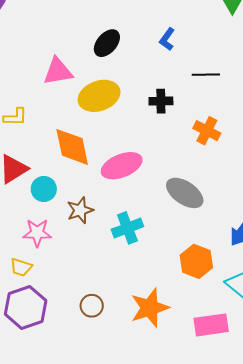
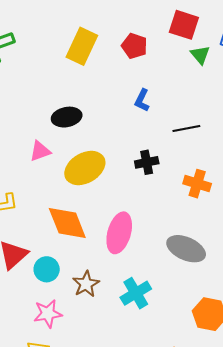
black ellipse: (107, 43) -> (67, 117), moved, turned 48
pink triangle: (58, 71) -> (40, 151), size x0.7
pink ellipse: (122, 166) -> (119, 233), turned -42

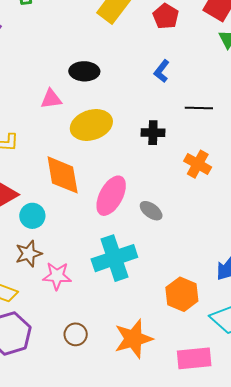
gray ellipse: (186, 249) -> (151, 211), moved, size x0.6
brown star: (86, 284) -> (29, 254), moved
cyan cross: (136, 293) -> (114, 258), size x1.4
pink star: (48, 314) -> (57, 276), moved

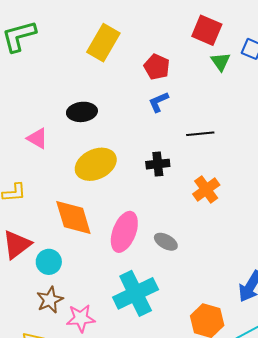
red pentagon: (166, 16) -> (157, 67), moved
blue L-shape: (162, 71) -> (159, 102), turned 35
pink triangle: (51, 99) -> (37, 138), moved, turned 45
orange cross: (198, 164) -> (206, 190), turned 32

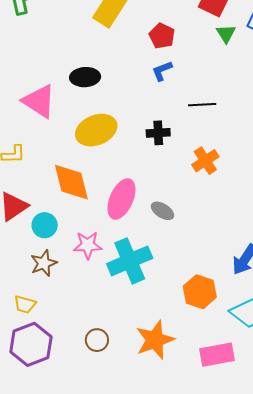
pink triangle: (37, 138) -> (39, 101), size x1.6
pink star: (81, 318) -> (88, 245), moved

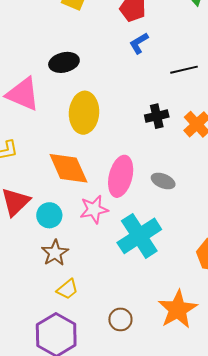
yellow ellipse: (96, 130) -> (84, 113), turned -54
black cross: (158, 133) -> (157, 116), moved
pink star: (88, 245) -> (94, 209), moved
yellow trapezoid: (25, 304) -> (67, 289), moved, turned -45

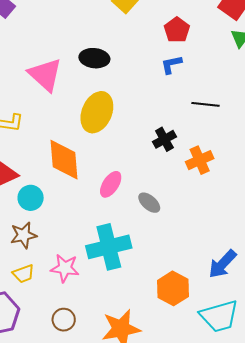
black cross: (157, 116) -> (164, 139), turned -35
pink ellipse: (121, 176) -> (111, 184), size x0.7
pink star: (94, 209) -> (65, 268), moved

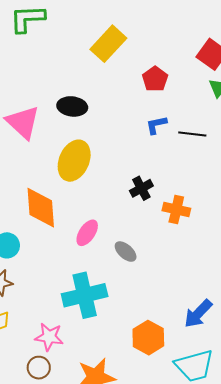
blue L-shape: (171, 64) -> (156, 125), moved
black line: (206, 104) -> (192, 134), moved
orange cross: (200, 160) -> (176, 209), turned 36
pink star: (65, 268) -> (49, 337), moved

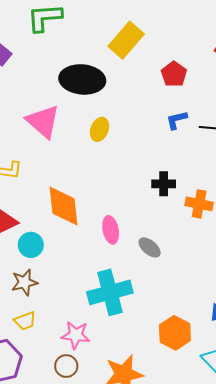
black ellipse: (72, 106) -> (82, 79), moved, size x1.5
yellow ellipse: (74, 161) -> (100, 129), moved, size x0.6
black cross: (141, 188) -> (164, 184), turned 30
pink ellipse: (87, 233) -> (111, 230), turned -44

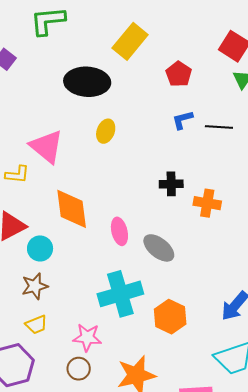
pink triangle: (43, 121) -> (47, 147), moved
gray ellipse: (150, 247) -> (159, 248), size x1.4
orange hexagon: (175, 333) -> (170, 317), moved

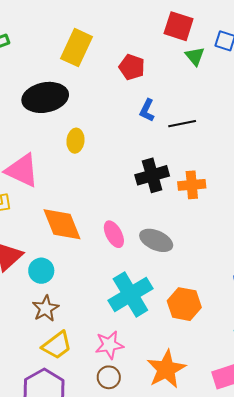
blue L-shape: (182, 120) -> (147, 110), turned -35
black line: (219, 127) -> (182, 124), moved
black cross: (171, 184) -> (152, 175), size x1.4
yellow trapezoid: (36, 325) -> (57, 345), size x1.4

